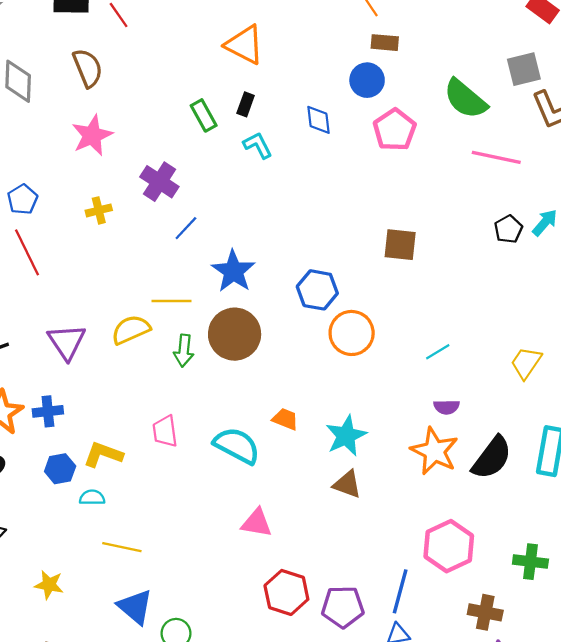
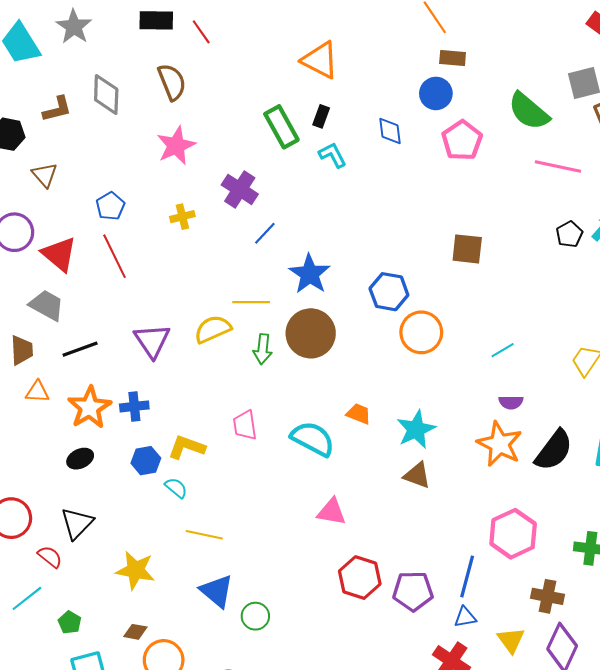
green rectangle: (204, 115) -> (281, 127), size x1.4
cyan semicircle: (92, 498) -> (176, 488), turned 40
yellow star: (49, 585) -> (135, 570), size x1.4

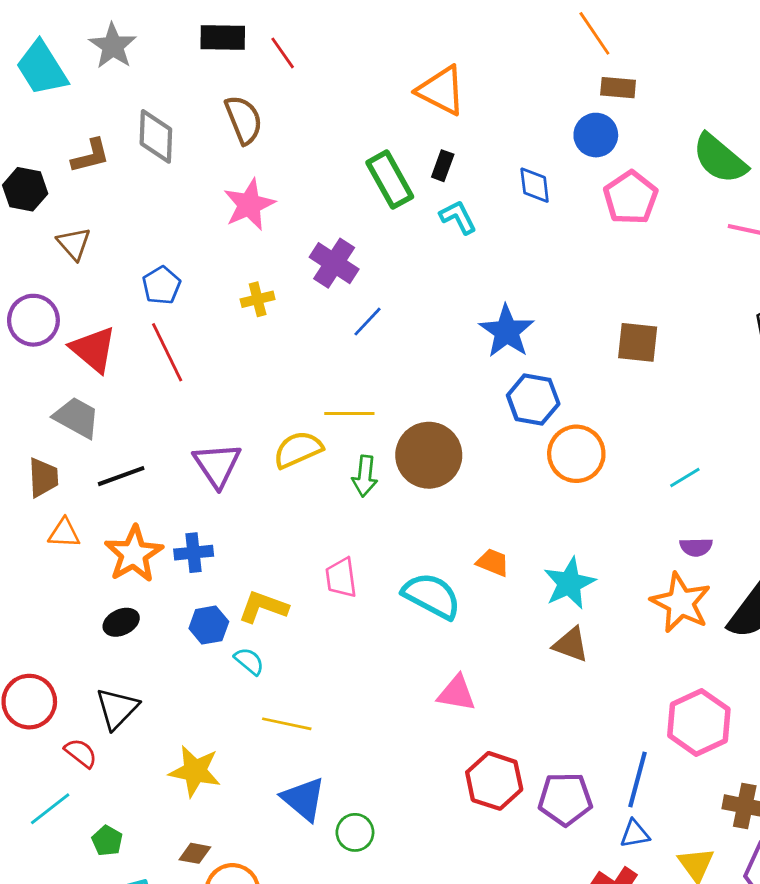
blue star: (310, 274) -> (507, 331), moved

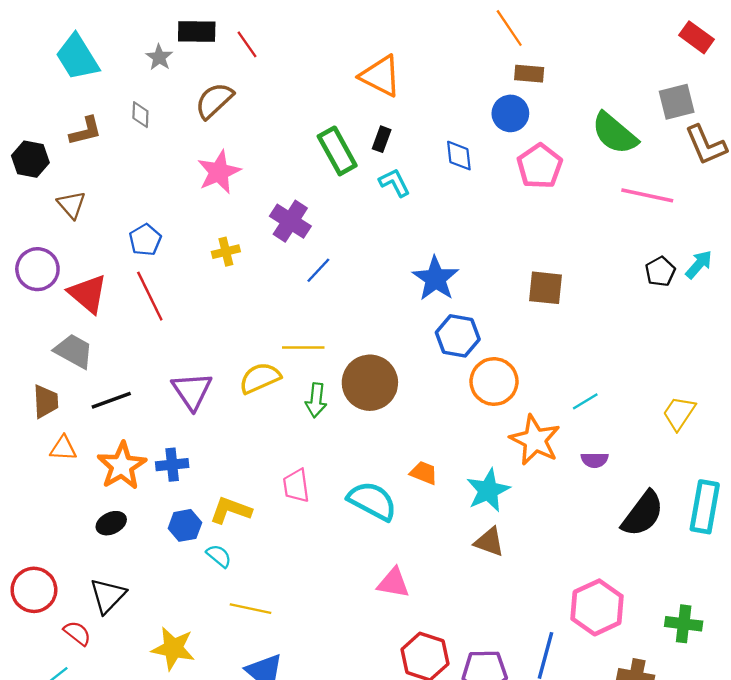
gray star: (113, 46) -> (159, 57), moved, size x0.7
cyan trapezoid: (42, 68) -> (77, 57), moved
brown semicircle: (244, 120) -> (214, 101), turned -111
gray diamond: (156, 136) -> (140, 115), size x0.6
orange star: (681, 603) -> (535, 440), moved

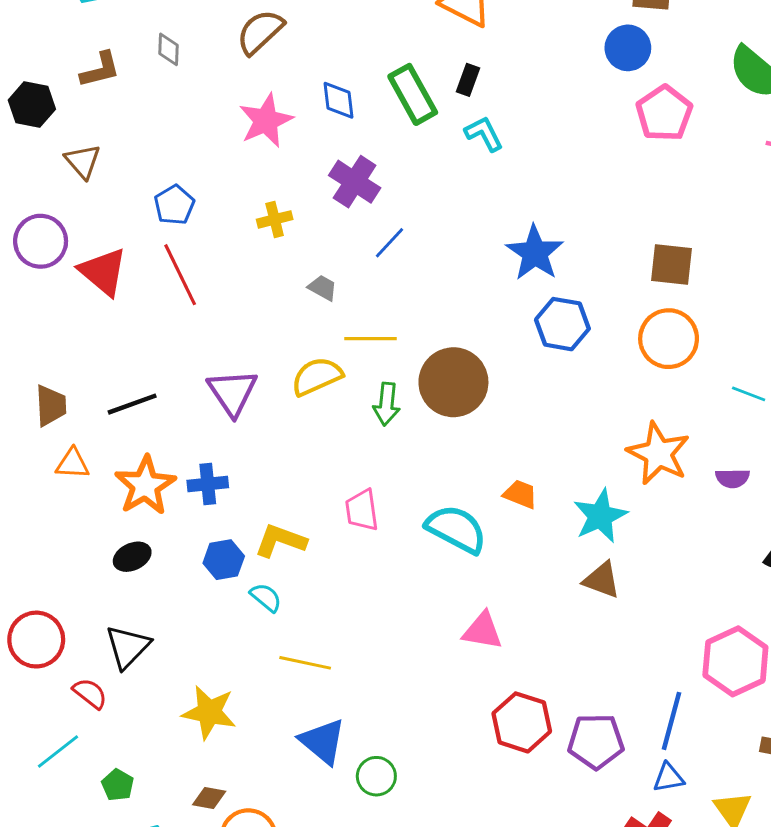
blue diamond: (459, 156) -> (339, 100), moved
gray trapezoid: (74, 351) -> (323, 288), moved, size x0.6
orange circle: (494, 382) -> (669, 339), moved
cyan line: (585, 401) -> (749, 394), moved, turned 52

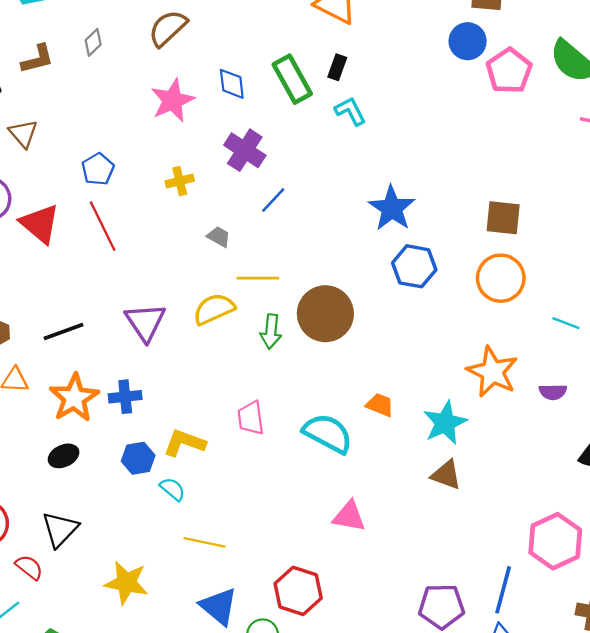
gray diamond: (168, 49) -> (93, 42), turned 44
pink pentagon: (664, 113) -> (509, 71), moved
red hexagon: (522, 722) -> (298, 591), moved

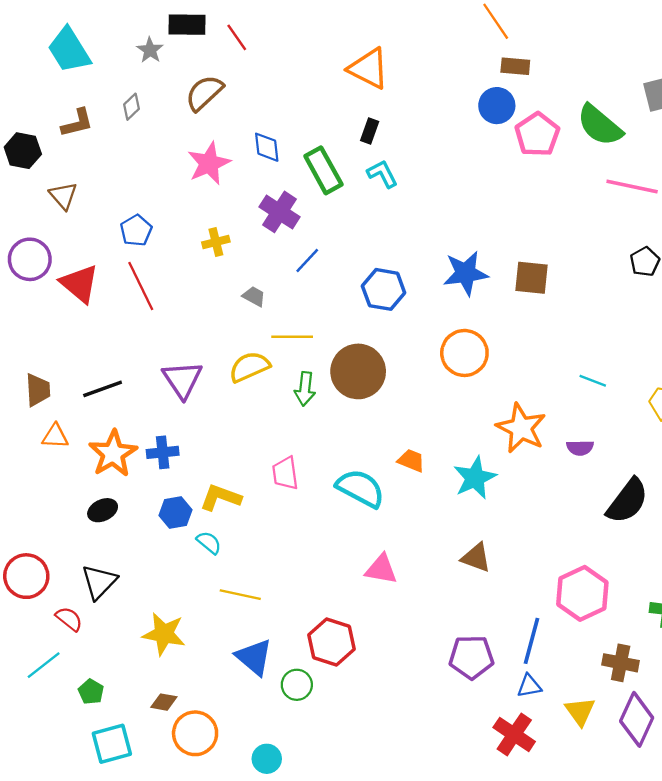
green rectangle: (292, 79) -> (323, 170), moved
blue star: (392, 208) -> (466, 273), moved, turned 30
blue hexagon: (414, 266) -> (384, 289), moved
orange circle: (501, 278) -> (464, 353), moved
brown triangle: (446, 475) -> (476, 558), moved

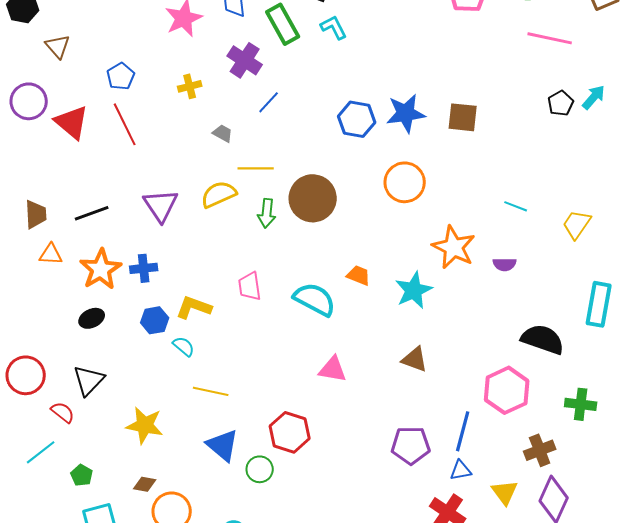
blue hexagon: (384, 289) -> (357, 119), moved
black semicircle: (627, 501) -> (543, 339), moved, turned -108
brown cross: (621, 663) -> (540, 450), turned -32

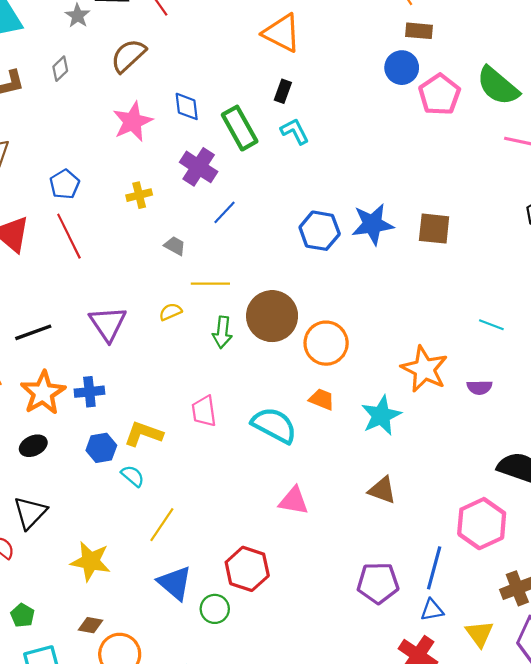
orange circle: (405, 182) -> (326, 343), moved
yellow semicircle: (219, 194) -> (170, 312), size x0.6
yellow line: (211, 391) -> (162, 525), turned -68

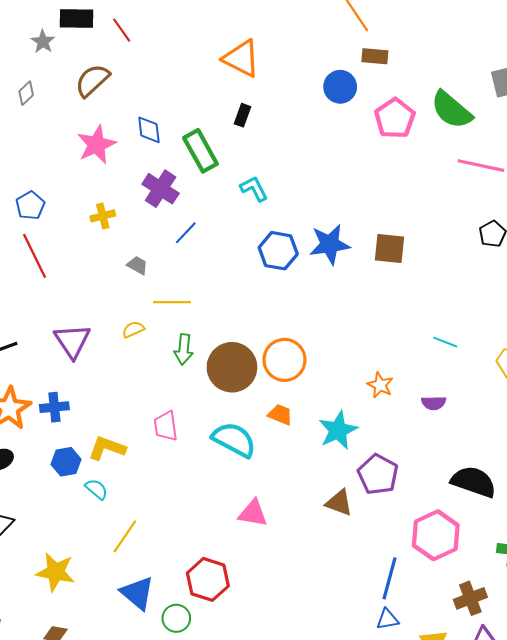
blue circle: (402, 68) -> (340, 87), moved
cyan L-shape: (295, 131) -> (254, 189), moved
brown circle: (272, 316) -> (232, 367), moved
orange star: (424, 369) -> (380, 385), size x0.6
purple pentagon: (378, 583) -> (378, 474), moved, turned 30

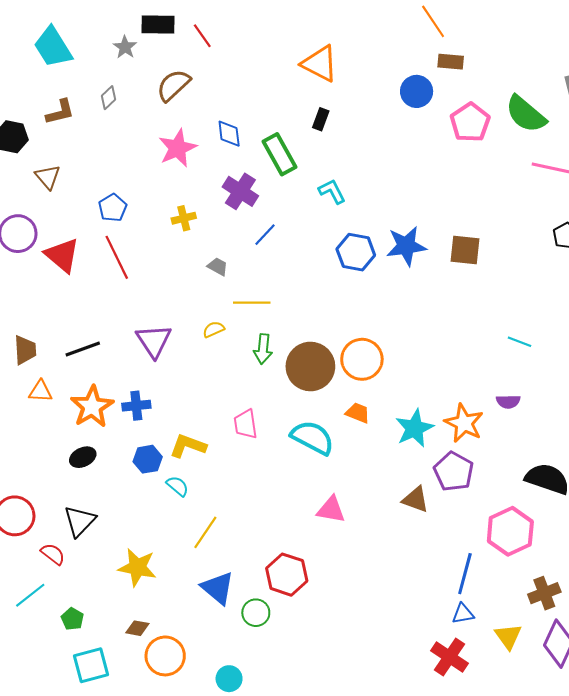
orange star: (380, 385) -> (464, 423), moved, size x1.5

